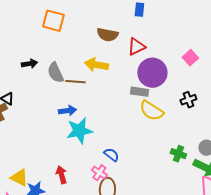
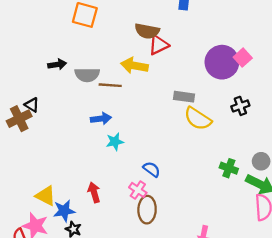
red triangle: (136, 47) -> (159, 45), moved
gray semicircle: (55, 73) -> (87, 75), turned -65
purple circle: (152, 73) -> (222, 62), moved
cyan star: (79, 131) -> (115, 142), size x0.6

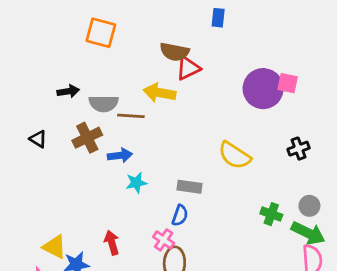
pink square: (243, 58) -> (288, 83), turned -36
gray rectangle: (184, 97) -> (189, 187), moved
black cross: (240, 106) -> (299, 149), moved
brown cross: (19, 119) -> (87, 138), moved
blue semicircle: (152, 169) -> (180, 215), turned 72

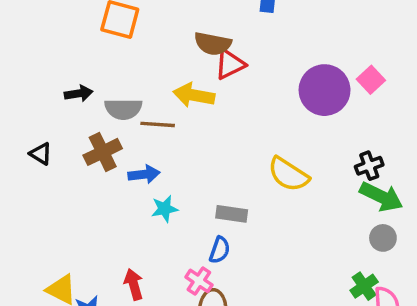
pink square: (288, 83) -> (371, 80), moved, turned 35
green cross: (271, 214) -> (364, 286), moved, turned 35
green arrow: (308, 233) -> (381, 197), moved

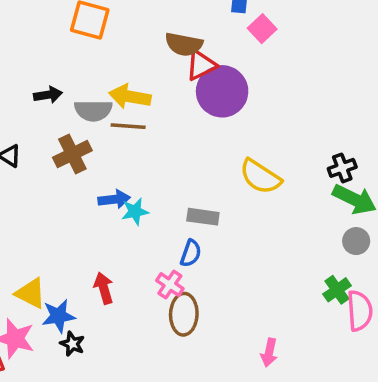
pink square: (371, 80) -> (262, 29), moved
purple circle: (325, 90) -> (222, 91), moved
yellow arrow: (194, 95) -> (130, 97), moved
blue arrow: (144, 174) -> (114, 199), moved

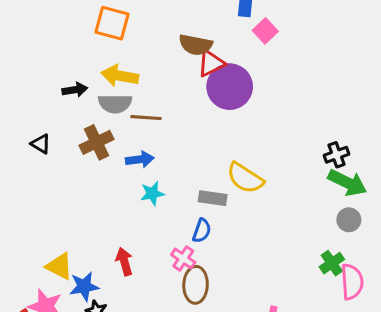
yellow arrow: (130, 97) -> (120, 76), moved
yellow semicircle: (260, 177) -> (245, 178), moved
blue arrow: (114, 199) -> (140, 159), moved

